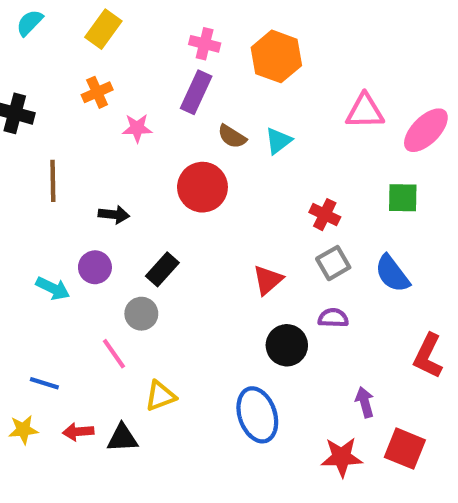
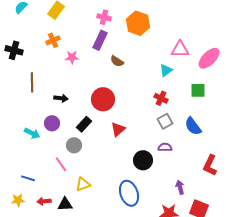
cyan triangle: (278, 141) -> (166, 70), moved
red circle: (202, 187) -> (103, 99), moved
red triangle: (268, 280) -> (118, 129), moved

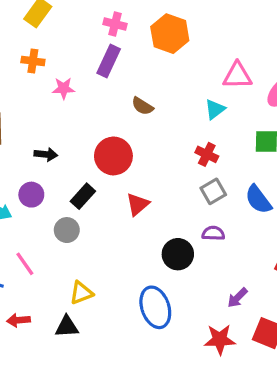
orange cross: (53, 40) -> (33, 61), turned 32
brown semicircle: (117, 61) -> (142, 106), moved
pink line: (61, 164) -> (25, 264), moved
purple arrow: (180, 187) -> (237, 298), turned -120
black triangle: (65, 204) -> (67, 327), moved

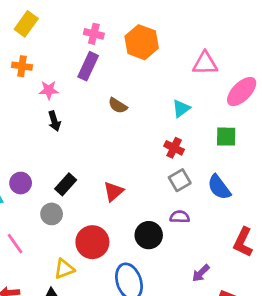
pink triangle: (237, 75) -> (205, 63), moved
black arrow: (46, 154) -> (54, 121), moved, turned 66
red circle: (113, 156) -> (92, 242), moved

